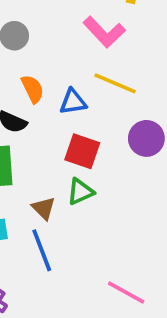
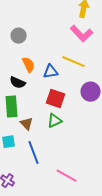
pink L-shape: (104, 32) -> (82, 34), moved
brown triangle: (44, 208) -> (27, 124), moved
pink line: (126, 293) -> (67, 176), moved

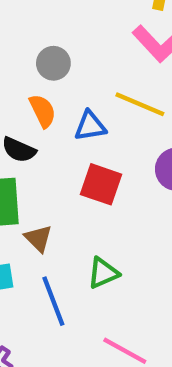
gray circle: (19, 36) -> (53, 63), moved
green triangle: (55, 121) -> (103, 273), moved

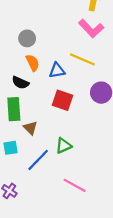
gray circle: (53, 63) -> (27, 38), moved
blue line: (53, 301) -> (38, 160), turned 65

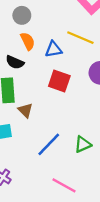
green triangle: (64, 146) -> (83, 144), moved
blue line: (38, 160) -> (49, 144), moved
pink line: (75, 185) -> (64, 185), moved

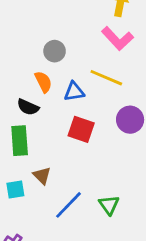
gray circle: (22, 15) -> (55, 51), moved
brown triangle: (25, 110) -> (42, 176), moved
green triangle: (83, 144) -> (109, 205), turned -42

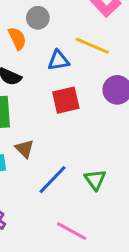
orange semicircle: (43, 82) -> (17, 38), moved
red square: (81, 129) -> (66, 100), turned -32

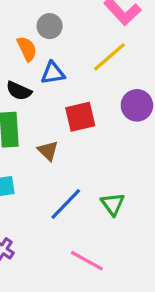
yellow line: (92, 46) -> (109, 57), turned -64
blue triangle: (58, 60) -> (53, 73), moved
brown triangle: (25, 149) -> (48, 151), moved

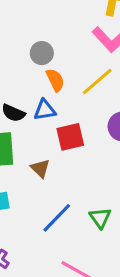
orange semicircle: (27, 49) -> (55, 80), moved
blue triangle: (53, 73) -> (45, 110), moved

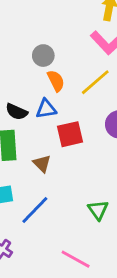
blue line: (57, 218) -> (35, 210), moved

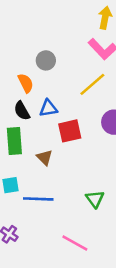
orange semicircle: (56, 81) -> (26, 83), moved
black semicircle: (17, 112) -> (22, 111), turned 36
blue line: (35, 210) -> (38, 199), turned 48

